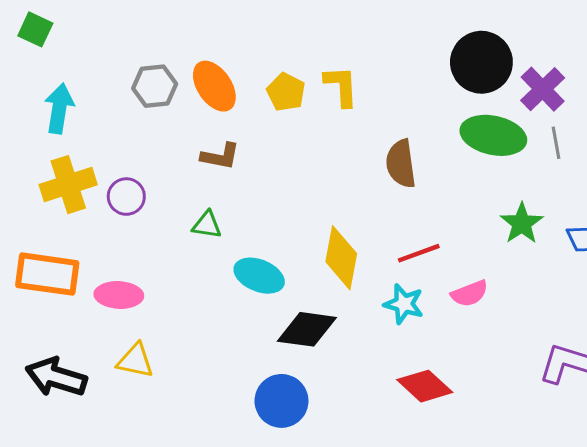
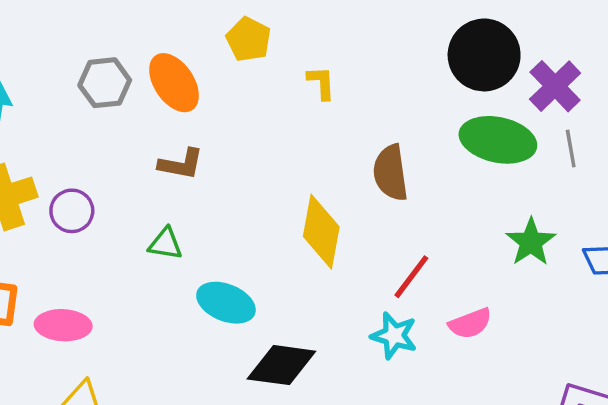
yellow L-shape: (341, 86) -> (321, 83), size x0.7
yellow pentagon: (286, 92) -> (249, 39), moved
red line: (419, 253) -> (411, 277), turned -33
yellow diamond: (341, 258) -> (321, 232), moved

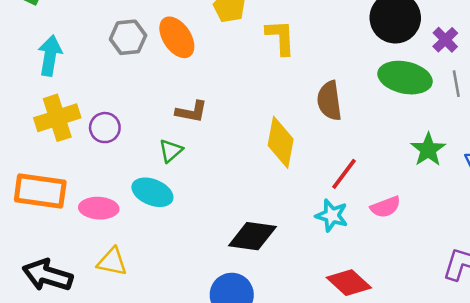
yellow L-shape: (321, 83) -> (281, 37), size x1.5
purple cross: (555, 86) -> (445, 40), size x0.7
brown L-shape: (181, 164) -> (191, 112), moved
green triangle: (165, 244) -> (171, 151), turned -50
cyan ellipse: (226, 303) -> (152, 192), moved

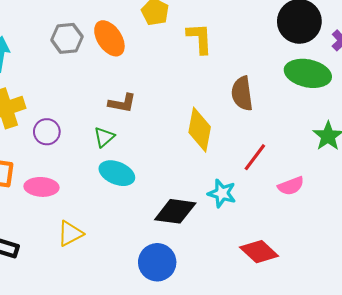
purple circle: (105, 128) -> (47, 132), moved
cyan ellipse: (152, 192) -> (117, 173), moved
cyan star: (332, 215) -> (222, 193), moved
yellow triangle: (112, 262) -> (70, 234), moved, turned -40

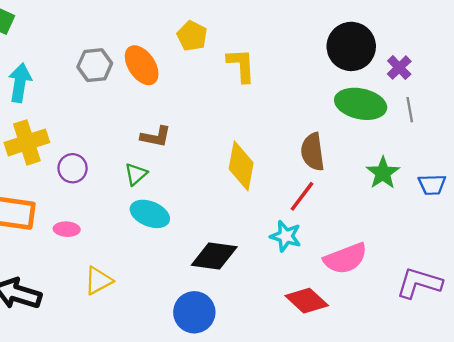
brown semicircle: (242, 94) -> (313, 152), moved
pink semicircle: (291, 186) -> (345, 258), moved, size x1.5
pink ellipse: (42, 187) -> (67, 229), size x0.7
cyan star: (222, 193) -> (286, 236), moved

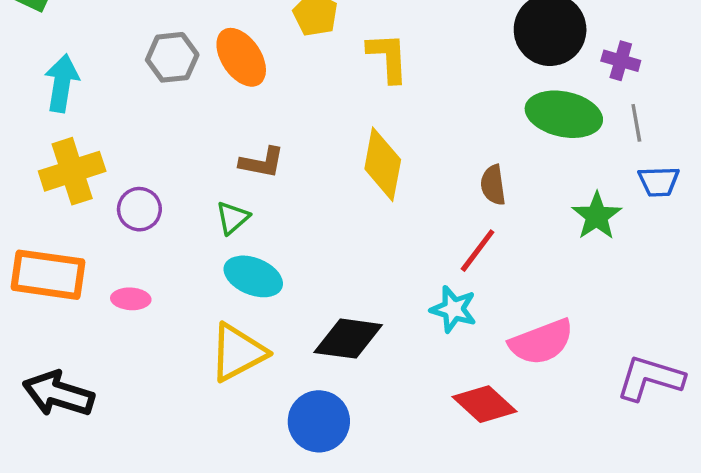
purple cross: (399, 68) -> (621, 61), turned -30
brown semicircle: (313, 152) -> (493, 185), size x0.7
yellow diamond: (241, 166) -> (383, 164), moved
blue trapezoid: (432, 185) -> (659, 182), moved
yellow triangle: (98, 281) -> (238, 352), moved, size x1.4

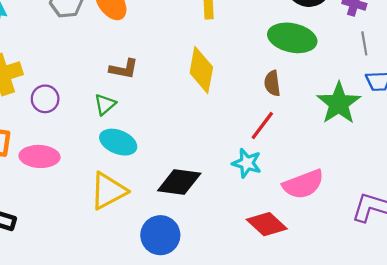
green ellipse: (564, 114) -> (292, 38), moved
green star: (597, 216) -> (339, 103), size x1.4
pink ellipse: (131, 299) -> (40, 156), size x1.6

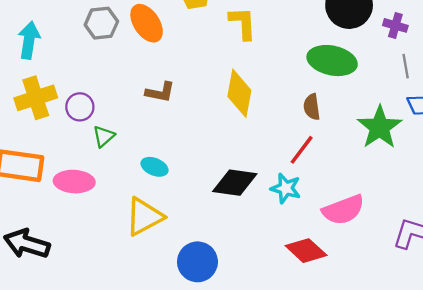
purple circle: (45, 99) -> (80, 107), moved
green triangle: (105, 104) -> (104, 136), moved
cyan ellipse: (118, 142) -> (154, 167), size x0.7
black diamond: (179, 182) -> (235, 183), moved

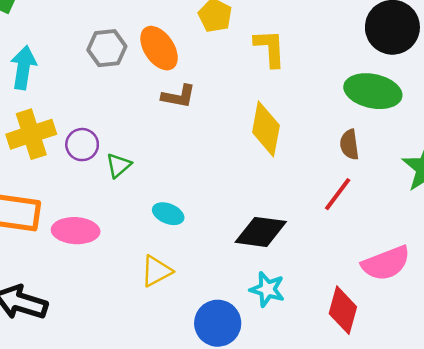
brown L-shape: (160, 92) -> (179, 96), moved
green triangle: (104, 136) -> (119, 165), moved
cyan star: (286, 188) -> (267, 289), moved
yellow triangle: (144, 217) -> (156, 271), size x0.7
red diamond: (306, 251) -> (343, 310), turned 63

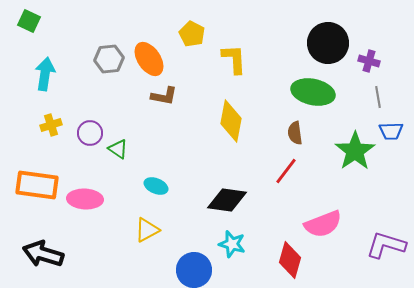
yellow cross: (31, 134) -> (51, 125), size x0.6
green triangle: (119, 165) -> (118, 149), turned -45

